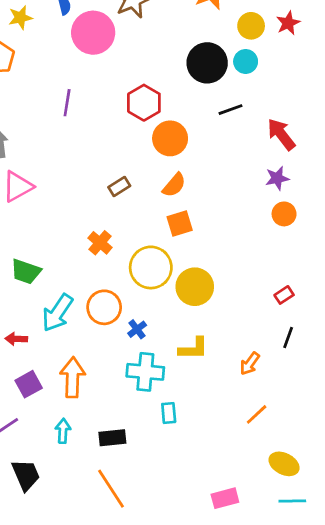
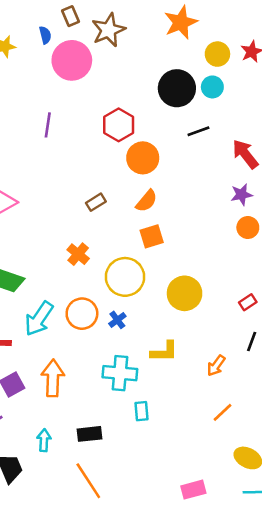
yellow circle: (195, 287) -> (185, 293), moved
blue cross: (137, 329) -> (117, 320), moved
cyan arrow: (63, 431) -> (44, 440), moved

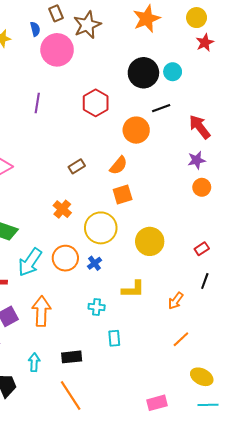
yellow circle: (217, 54) -> (197, 18), moved
orange circle: (143, 158) -> (136, 130), moved
cyan cross: (120, 373) -> (97, 307), size x0.6

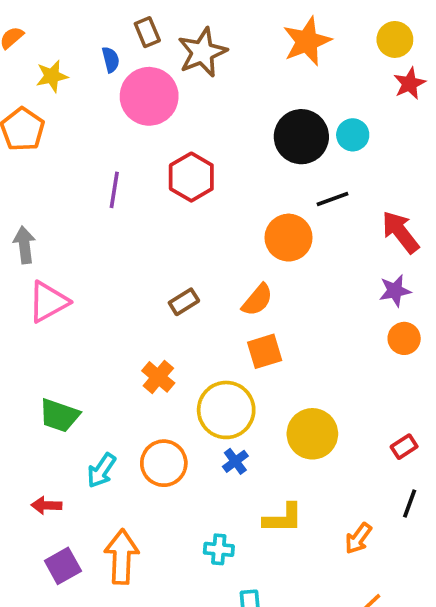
red hexagon: (96, 103) -> (191, 177), moved
cyan arrow: (30, 262) -> (101, 471), size x0.7
blue cross: (95, 263) -> (235, 461), moved

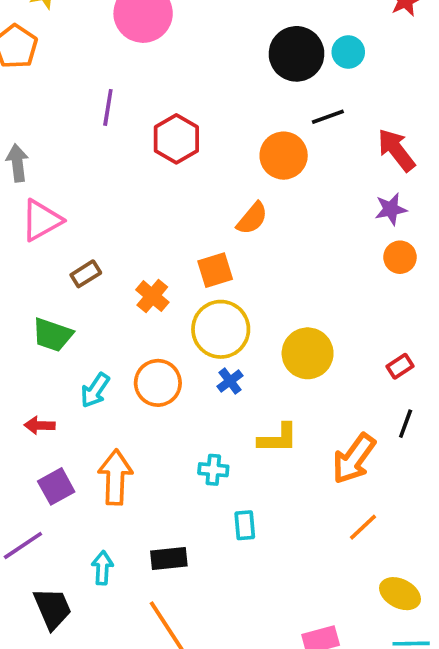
red hexagon: (191, 177) -> (176, 139), moved
brown rectangle: (184, 302) -> (86, 274), moved
orange square: (265, 351) -> (215, 270), moved
orange arrow: (358, 538) -> (354, 459), size x1.6

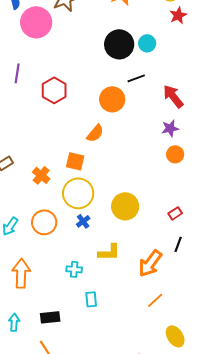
orange square: (215, 270) -> (75, 161), turned 30
yellow ellipse: (400, 594) -> (175, 336), turned 30

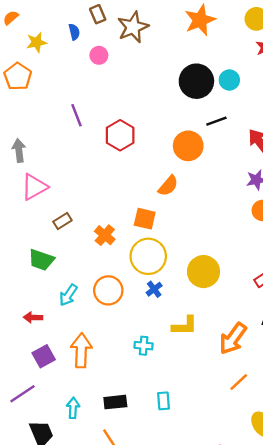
pink circle: (36, 22) -> (99, 55), size x0.5
purple line: (17, 73) -> (77, 115), turned -30
cyan rectangle: (91, 299) -> (164, 401), moved

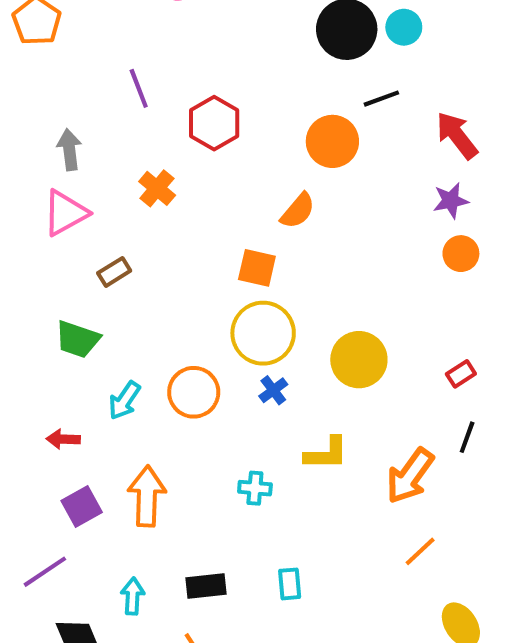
gray arrow: (19, 151) -> (69, 150), moved
orange cross: (105, 235) -> (157, 188), moved

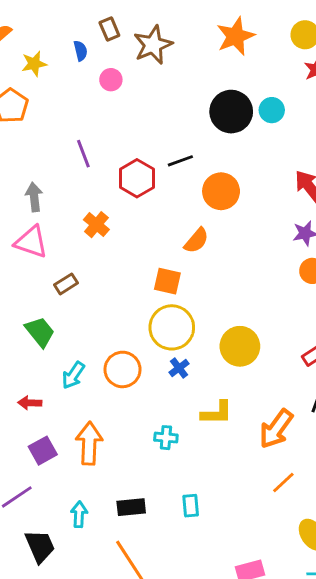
black line: (381, 99) -> (180, 161), moved
pink triangle: (65, 213) -> (31, 242), turned 48
green trapezoid: (77, 339) -> (40, 332), turned -148

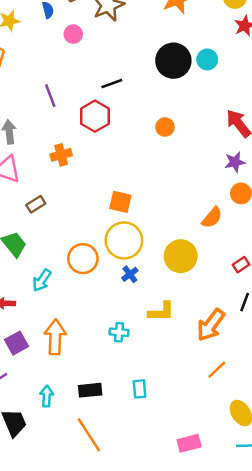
black line: (180, 161) -> (112, 84), moved
orange circle: (221, 191) -> (165, 127), size x0.6
orange cross: (96, 225) -> (61, 155), turned 35
orange semicircle: (196, 241) -> (212, 218), moved
orange circle: (123, 369) -> (83, 259), moved

